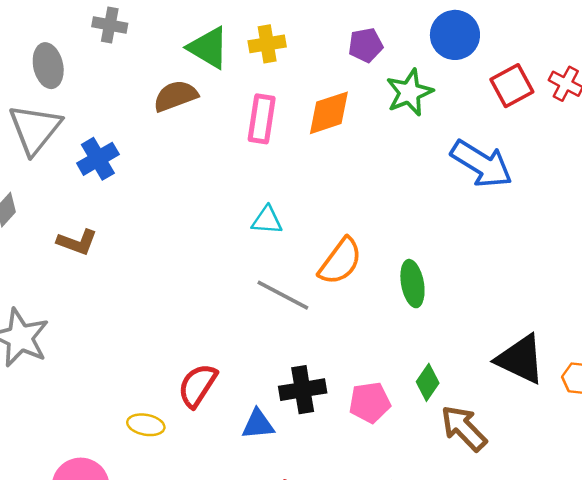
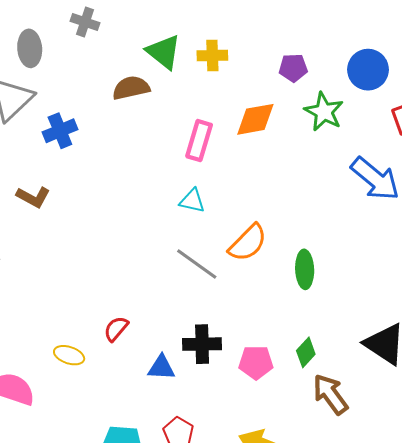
green star: (409, 92) -> (324, 112), turned -30
pink rectangle: (262, 119) -> (199, 141), moved
red semicircle: (197, 385) -> (116, 329), size x0.7

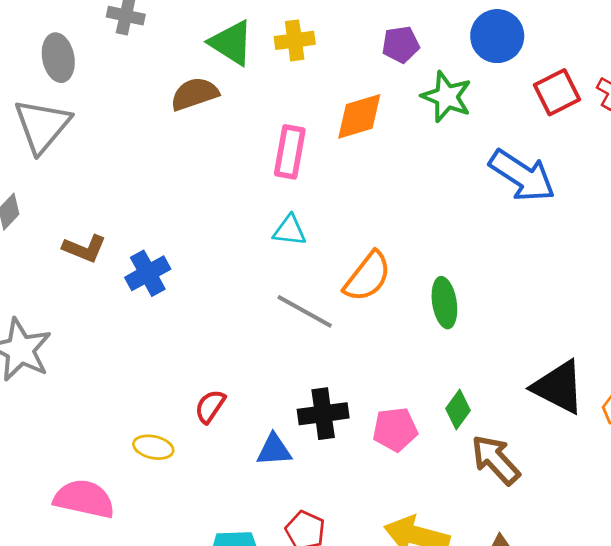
blue cross: (60, 131) -> (148, 273), moved

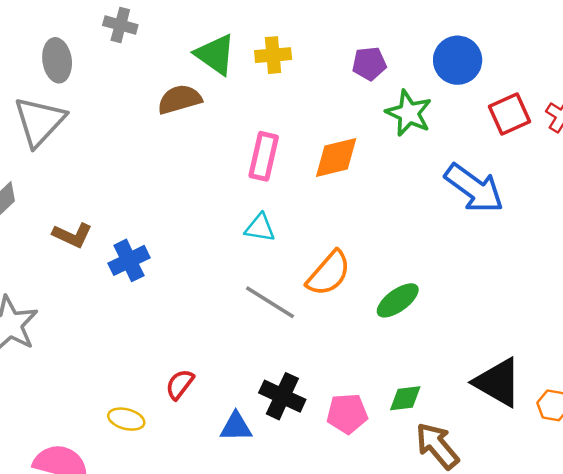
orange diamond: (359, 116) -> (336, 157), moved
green ellipse: (444, 303) -> (398, 300), turned 60
green diamond: (458, 409) -> (405, 398), turned 44
black cross: (323, 414) -> (282, 396), turned 30

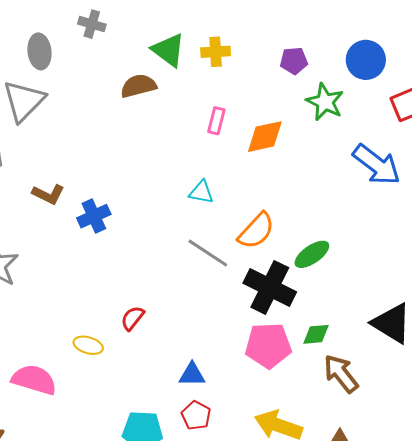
pink rectangle: (264, 156) -> (216, 121), moved, size x0.7
black cross: (282, 396) -> (270, 287), moved, size x1.4
pink pentagon: (347, 414) -> (268, 346), size x1.4
blue triangle: (236, 427) -> (192, 375), moved

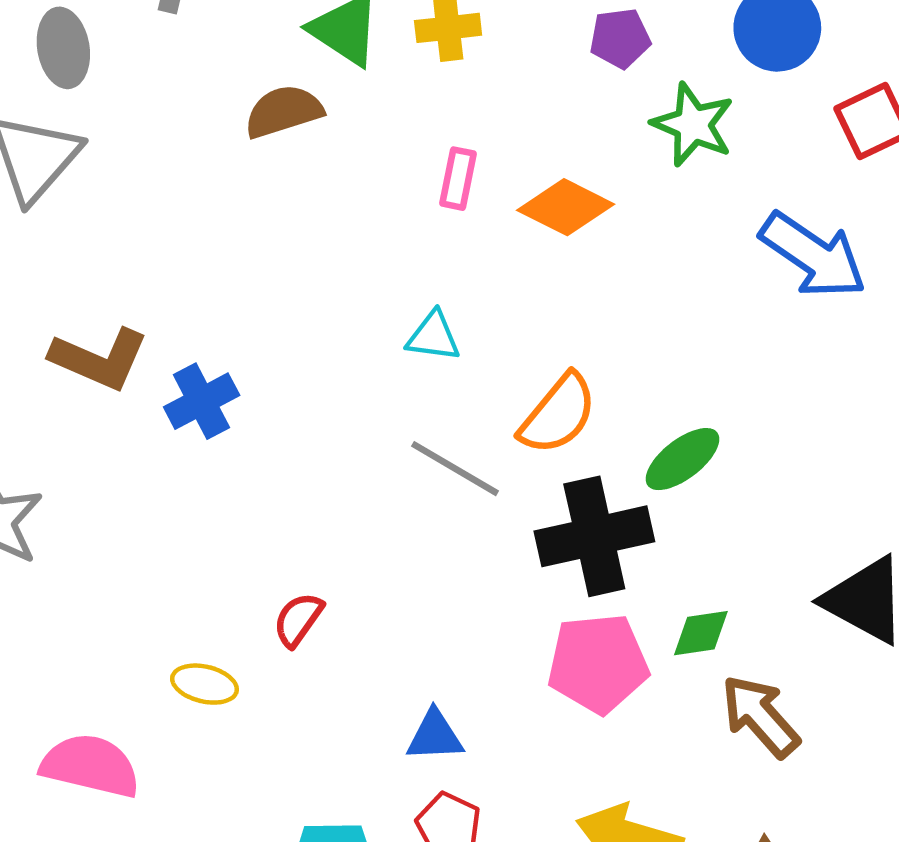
orange diamond: (265, 137) -> (566, 207), turned 42
brown L-shape: (48, 194) -> (99, 359), size x1.4
black cross: (270, 287) -> (594, 536), turned -36

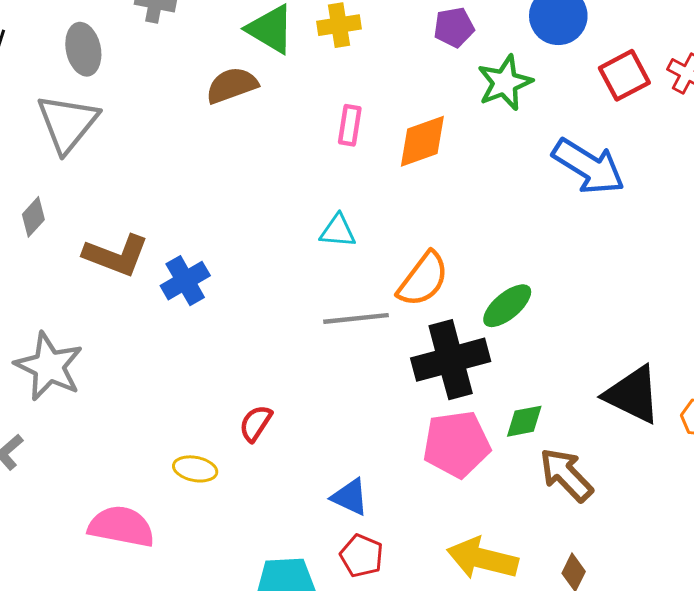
green star: (693, 125) -> (505, 83), turned 30
orange diamond: (566, 207) -> (422, 141), turned -44
gray line: (455, 469) -> (356, 318), turned -34
blue triangle: (435, 736) -> (350, 497), turned 30

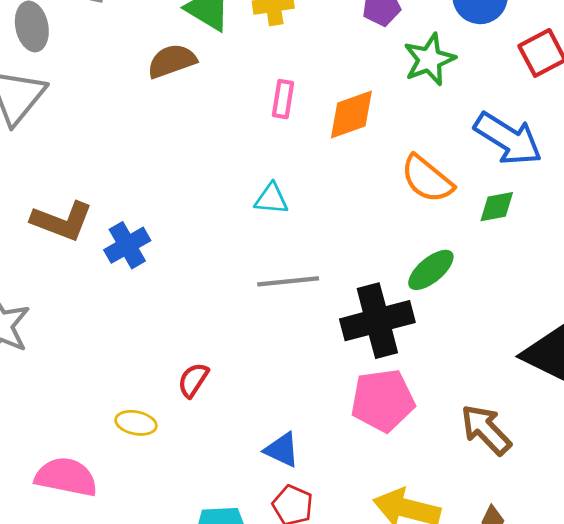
orange semicircle: (423, 279) -> (427, 179), moved, turned 92
green diamond: (524, 421) -> (497, 207), moved

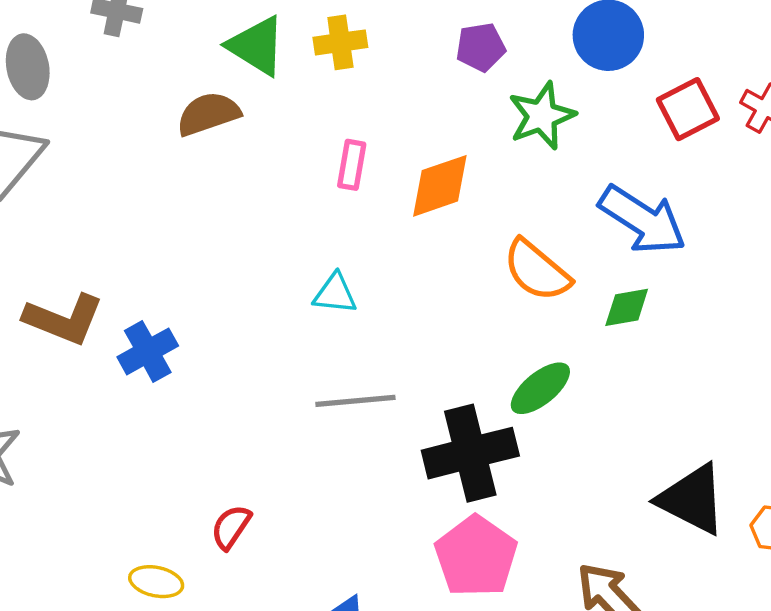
pink pentagon: (383, 400) -> (476, 556), turned -30

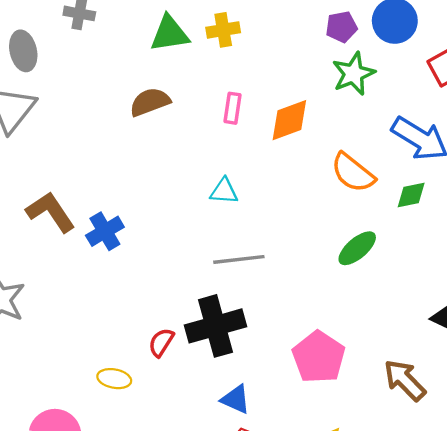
green triangle: (257, 46) -> (170, 34), turned -39
purple pentagon: (481, 47) -> (341, 27), moved
brown semicircle: (208, 114) -> (150, 102), moved
brown L-shape: (64, 319) -> (51, 212), turned -144
black cross: (470, 453) -> (215, 326), moved

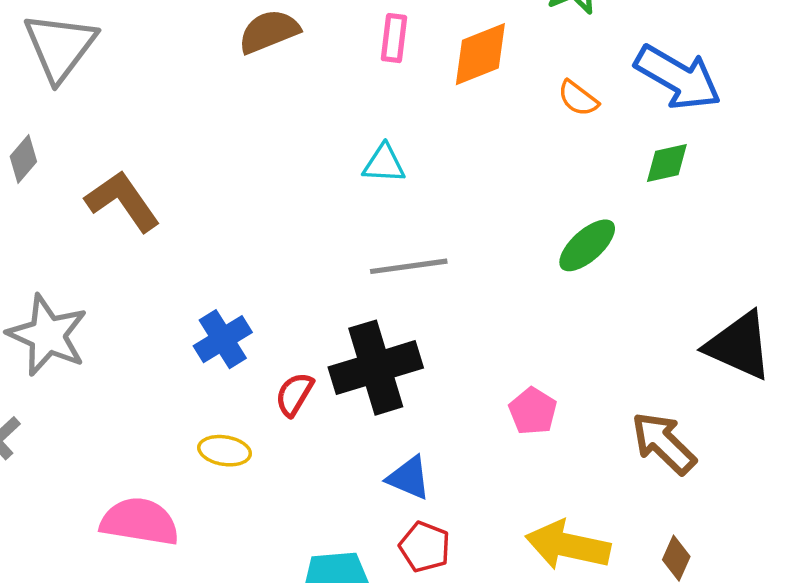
orange semicircle: (353, 173) -> (578, 98), moved, size x0.6
blue cross: (105, 231) -> (223, 339), moved
pink pentagon: (319, 357) -> (533, 411), size x0.6

